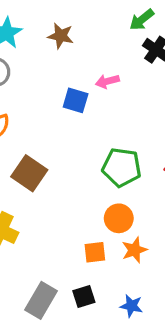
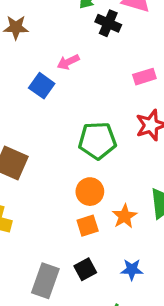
blue square: (76, 100) -> (42, 86), turned 30
orange circle: (119, 218) -> (90, 192), moved

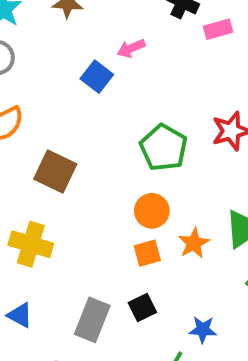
pink rectangle: (144, 77) -> (218, 29), moved
green pentagon: (97, 141) -> (164, 148), turned 30
blue star: (132, 270) -> (203, 330), moved

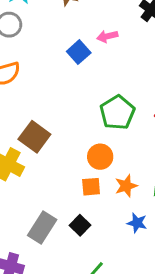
brown square: (55, 171) -> (34, 137), moved
black square: (142, 308) -> (80, 225), turned -30
blue star: (203, 330) -> (137, 223), moved

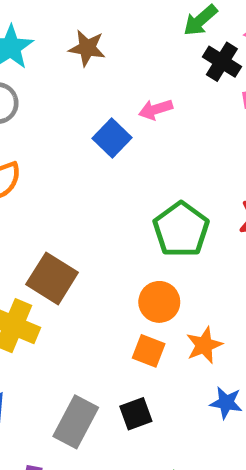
orange square: (91, 187) -> (149, 351), turned 30
black square: (80, 225) -> (136, 414), turned 30

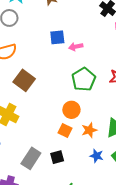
pink arrow: (156, 109) -> (76, 47), moved
blue square: (112, 138) -> (57, 37), turned 35
brown square: (52, 278) -> (24, 80), moved

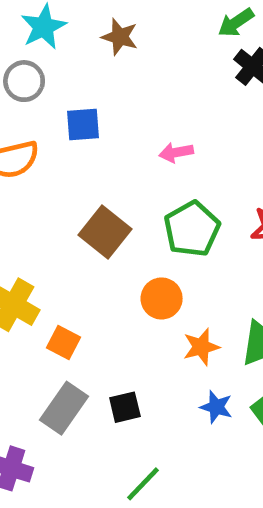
blue square: (57, 37) -> (83, 124), moved
brown square: (24, 80) -> (105, 232), moved
orange square: (65, 130) -> (64, 343), moved

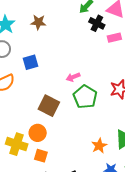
pink arrow: (176, 152) -> (73, 77), moved
orange circle: (162, 298) -> (38, 133), moved

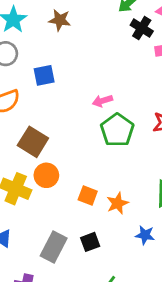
brown square: (49, 106) -> (33, 142), moved
orange star: (99, 146) -> (117, 203), moved
orange square: (41, 156) -> (88, 196), moved

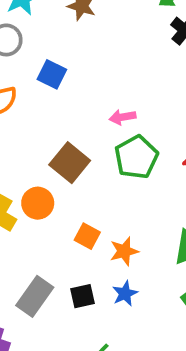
blue square: (44, 75) -> (52, 74), turned 30
brown square: (33, 142) -> (70, 163), moved
blue star: (145, 235) -> (125, 293), moved, turned 30

